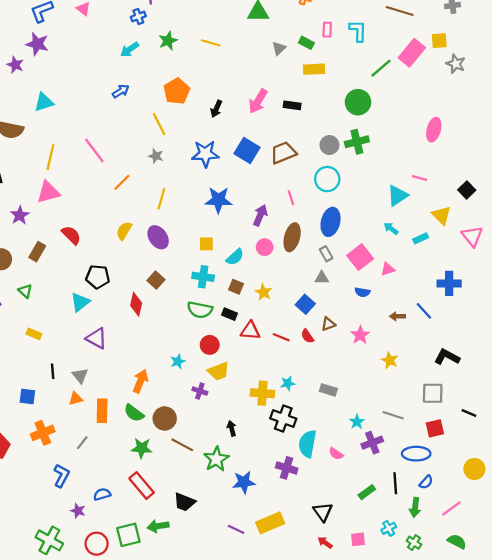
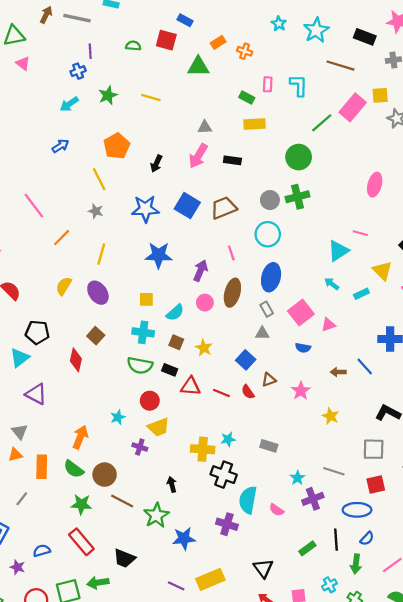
gray triangle: (279, 48) -> (205, 127), moved, turned 40

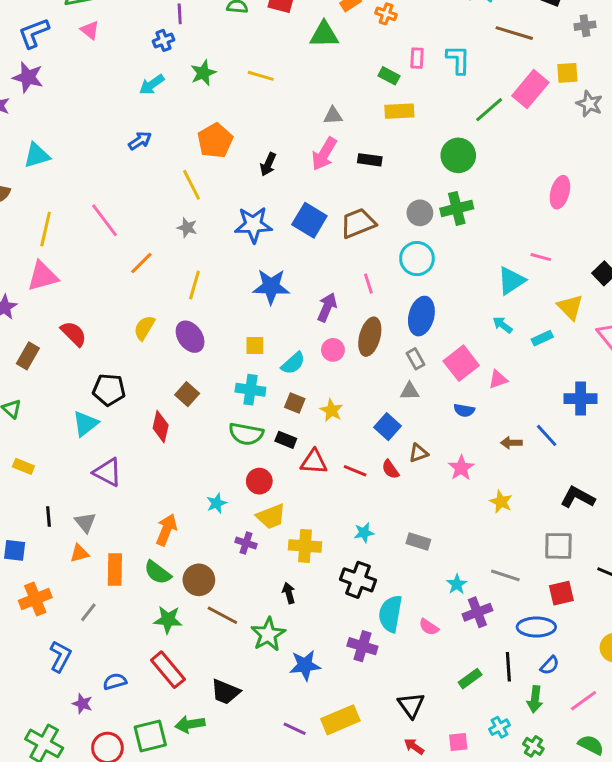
yellow cross: (203, 449) -> (305, 546), moved

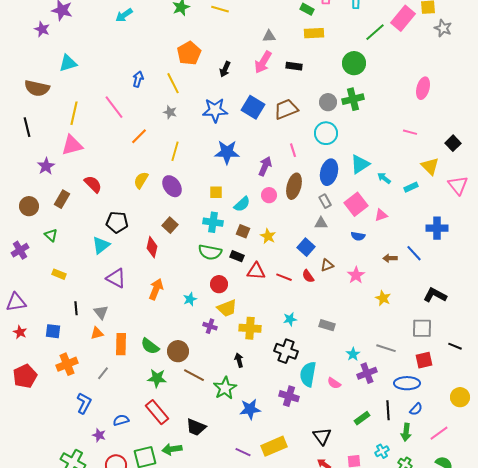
cyan arrow: (152, 85) -> (124, 15), moved
blue arrow: (140, 141) -> (138, 79), moved, turned -42
cyan triangle: (511, 281) -> (360, 164), moved
orange arrow: (166, 530) -> (156, 289), moved

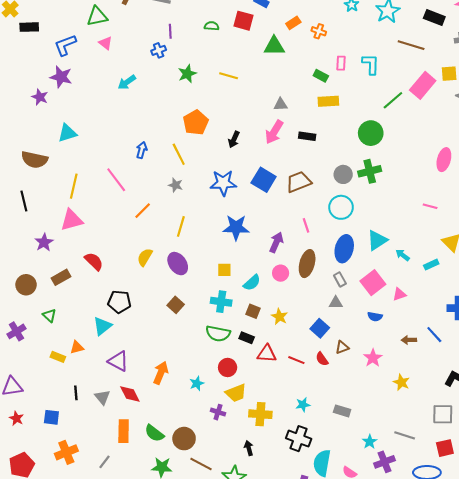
brown rectangle: (62, 199) -> (61, 277), turned 30
red diamond: (152, 247) -> (130, 394), moved, turned -40
orange triangle: (97, 333) -> (77, 347), moved

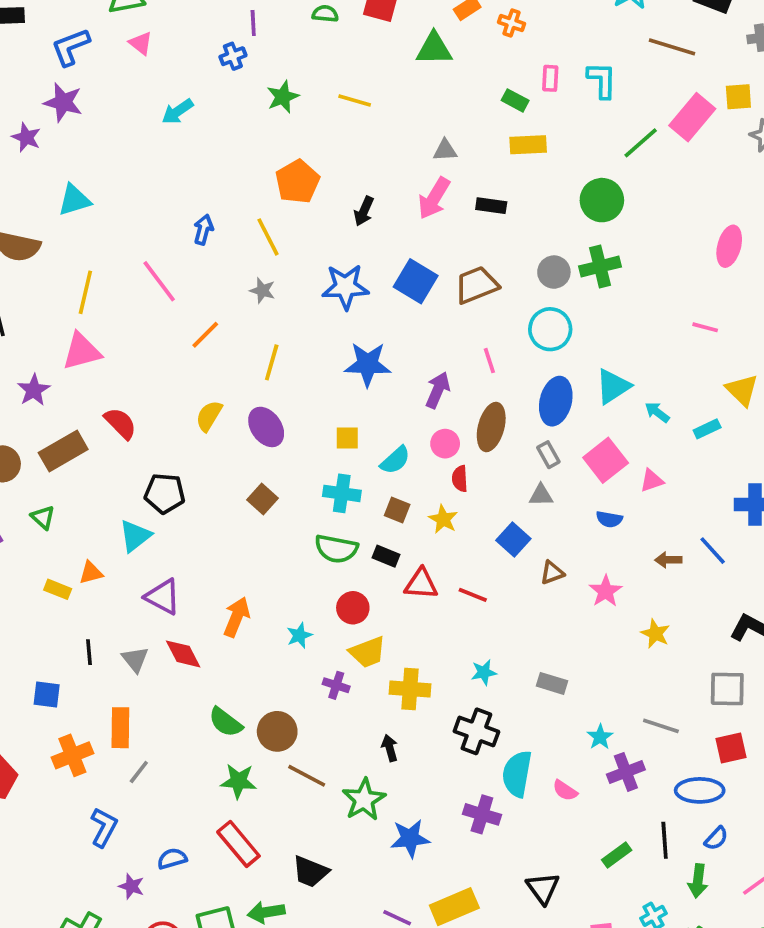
brown rectangle: (61, 277) -> (63, 451), size x1.4
red semicircle: (322, 359) -> (460, 479), moved, turned 32
orange rectangle: (124, 431) -> (120, 728), moved

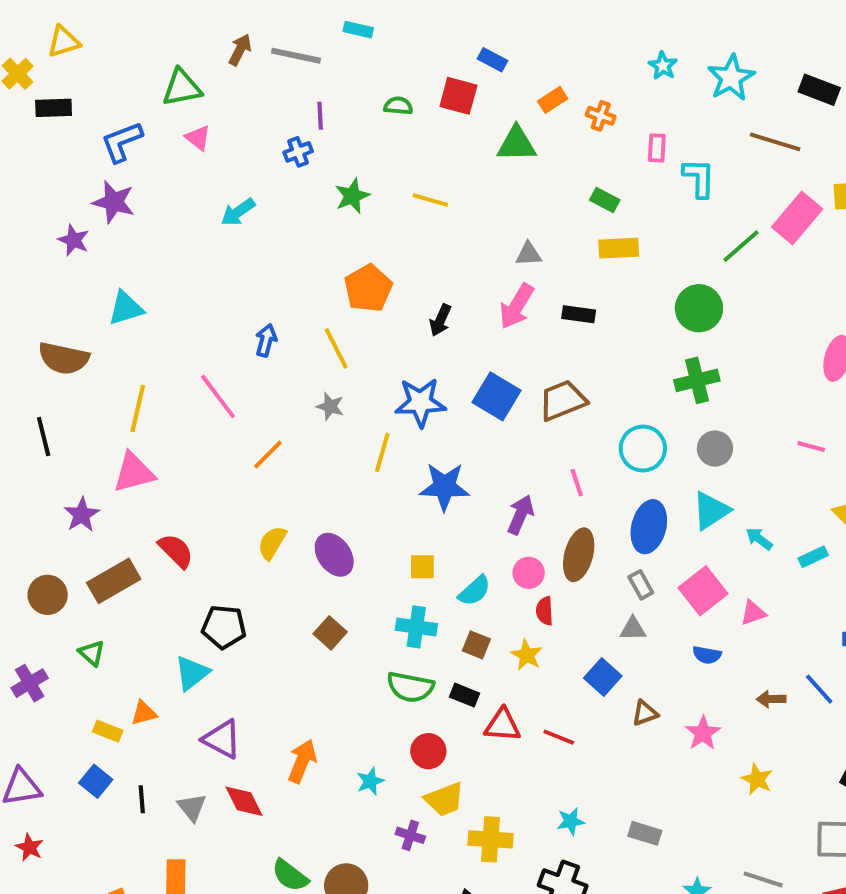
pink rectangle: (550, 78) -> (657, 148), moved
gray circle: (554, 272) -> (715, 449), moved
yellow line: (272, 362) -> (382, 453), moved
blue square: (47, 694) -> (96, 781), moved, turned 32

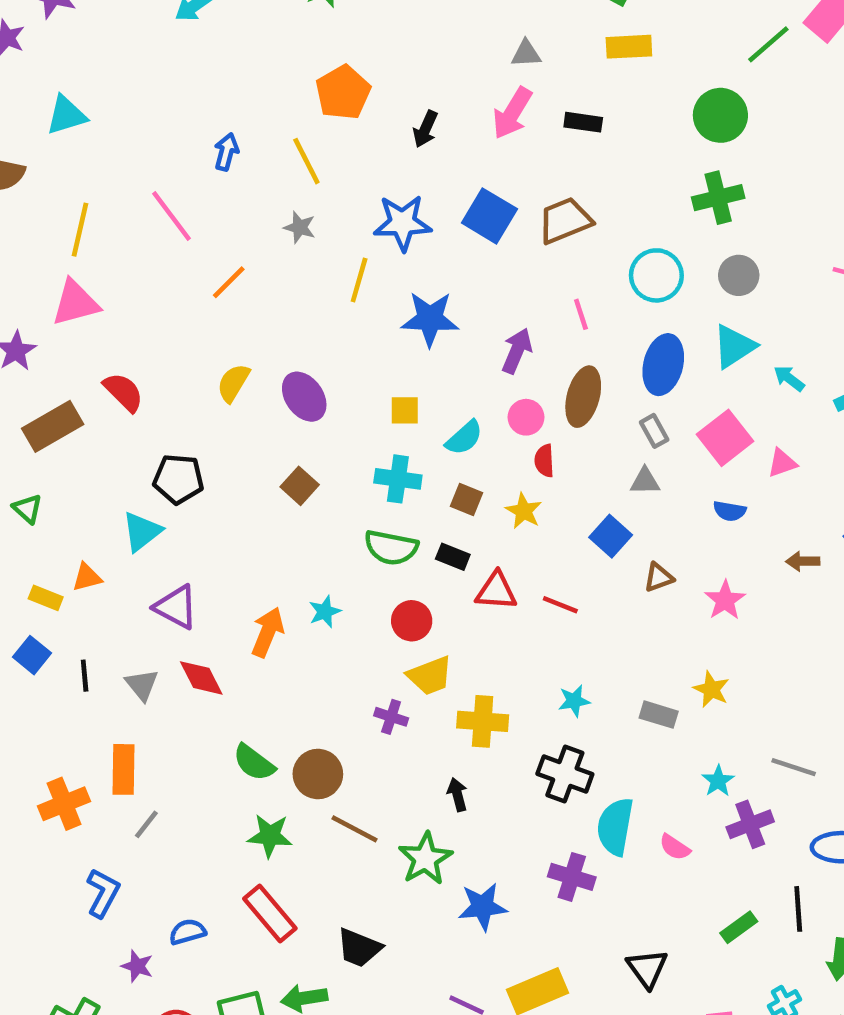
yellow star: (757, 779) -> (711, 689), moved
cyan star: (370, 781) -> (325, 612), moved

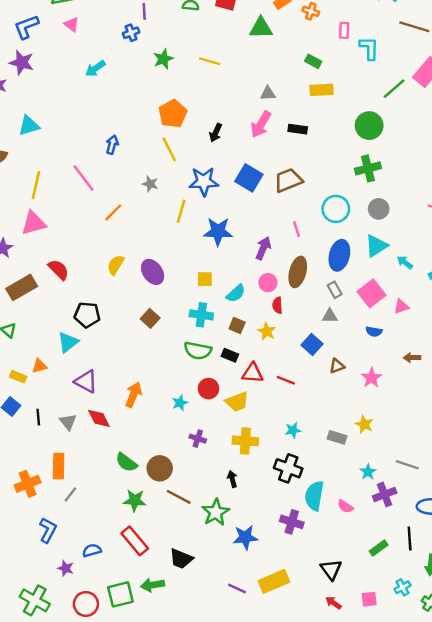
yellow line: (306, 161) -> (169, 149), moved
cyan star: (325, 612) -> (180, 403), moved
yellow trapezoid: (430, 676) -> (237, 402), moved

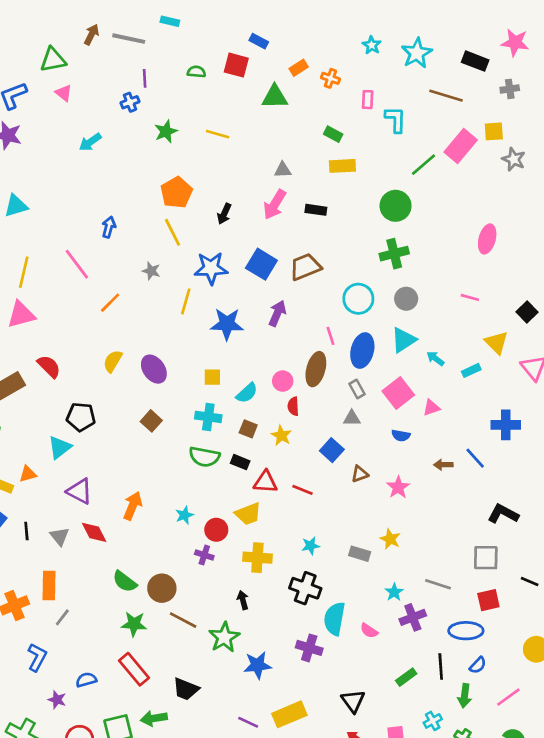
pink line: (297, 229) -> (330, 336), moved
purple arrow: (263, 248) -> (277, 313), moved
red circle: (208, 389) -> (216, 530), moved

